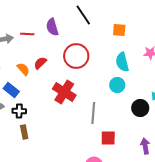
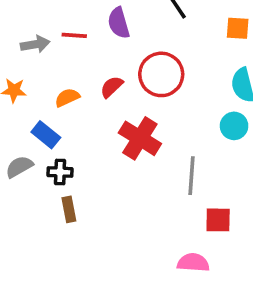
red semicircle: (40, 63) -> (112, 87), moved
orange semicircle: (23, 69) -> (67, 97), turned -72

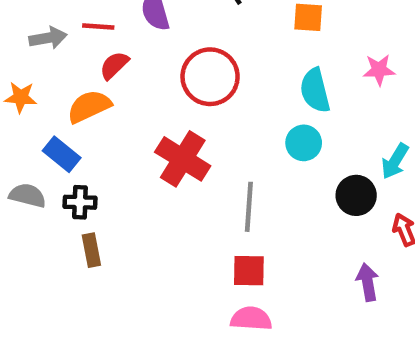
red semicircle: (112, 87) -> (114, 65), moved
orange semicircle: (67, 97) -> (89, 106), size x1.4
gray semicircle: (19, 167) -> (27, 195), turned 44
red square: (218, 220) -> (249, 271), moved

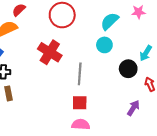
cyan semicircle: (315, 90) -> (110, 21), turned 60
purple arrow: (368, 282) -> (133, 108), turned 42

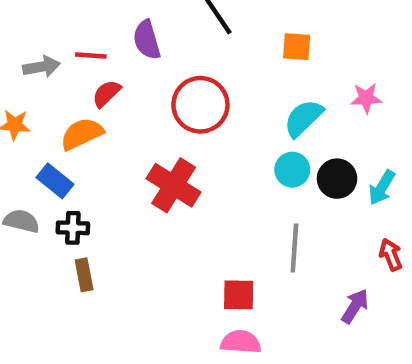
black circle: (128, 69) -> (337, 179), moved
gray line: (80, 74) -> (294, 248), moved

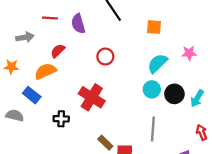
red line: (91, 55) -> (50, 18), moved
red circle: (200, 105) -> (105, 57), size x0.6
black cross: (73, 228) -> (61, 119), moved
brown rectangle: (84, 275) -> (105, 143), moved, turned -35

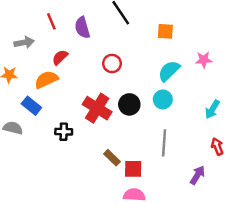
red line: (50, 18) -> (51, 21), turned 63
black circle: (174, 94) -> (129, 104), moved

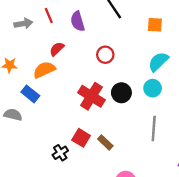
gray arrow: (24, 42) -> (23, 24), moved
black cross: (64, 132) -> (60, 153), moved, turned -35
red square: (133, 169) -> (81, 138), moved, turned 30

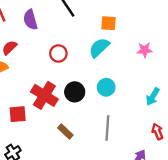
cyan semicircle: (158, 62) -> (99, 48), moved
red square: (81, 138) -> (18, 114), moved, turned -36
brown rectangle: (105, 142) -> (65, 132), moved

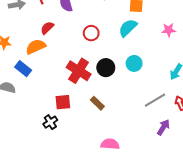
red square: (18, 114) -> (63, 102), moved
gray line: (107, 128) -> (155, 100), moved, turned 55

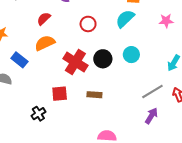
orange semicircle: (36, 47) -> (45, 43), moved
brown rectangle: (97, 103) -> (94, 95), turned -40
black cross: (50, 122) -> (38, 114), moved
purple arrow: (163, 127) -> (151, 116), moved

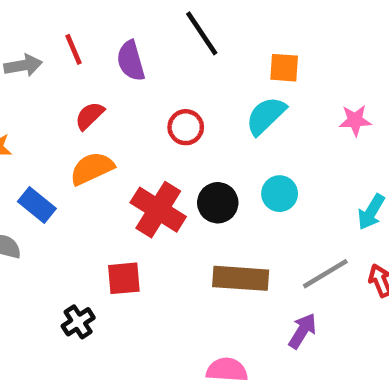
brown rectangle: (94, 95) -> (241, 278), moved, size x1.6
purple arrow: (151, 116) -> (302, 331), moved

